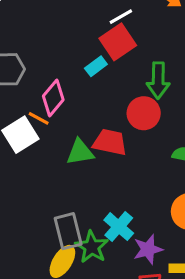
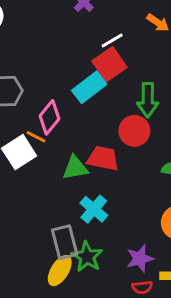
cyan rectangle: (96, 66) -> (89, 87), size x1.6
cyan cross: (119, 227) -> (94, 209), moved

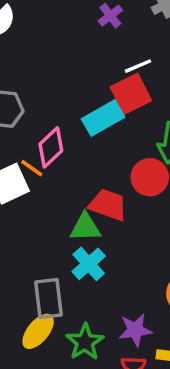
green triangle: (75, 168) -> (85, 227), moved
green star: (87, 257) -> (85, 342), moved

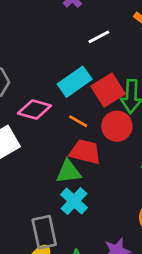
red square: (131, 94) -> (108, 90), moved
pink diamond: (51, 147) -> (34, 110), turned 64
orange line: (32, 168) -> (78, 121), moved

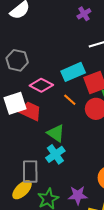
red trapezoid: (85, 152) -> (30, 111), moved
green triangle: (69, 172) -> (56, 133), turned 30

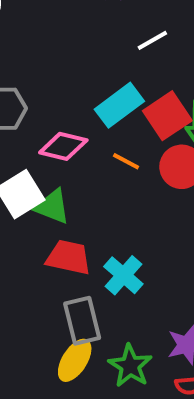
red trapezoid: (30, 111) -> (68, 257), moved
green triangle: (56, 133) -> (52, 207), moved

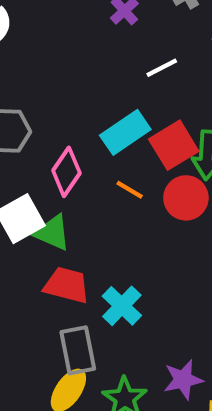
pink diamond: (63, 146) -> (66, 172), turned -72

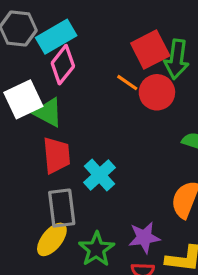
cyan rectangle: (125, 132) -> (56, 37), moved
orange line: (130, 190) -> (127, 83), moved
red trapezoid: (67, 285) -> (57, 155), turned 66

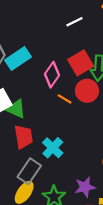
pink diamond: (63, 65) -> (52, 75), moved
orange line: (127, 83) -> (65, 99), moved
gray rectangle: (62, 208) -> (29, 171), turned 45

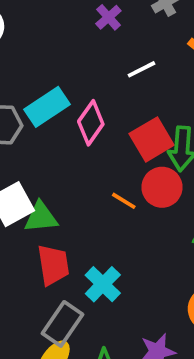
cyan rectangle: (18, 58) -> (47, 107), moved
pink diamond: (52, 75) -> (91, 123), moved
green triangle: (16, 109) -> (41, 217), turned -30

